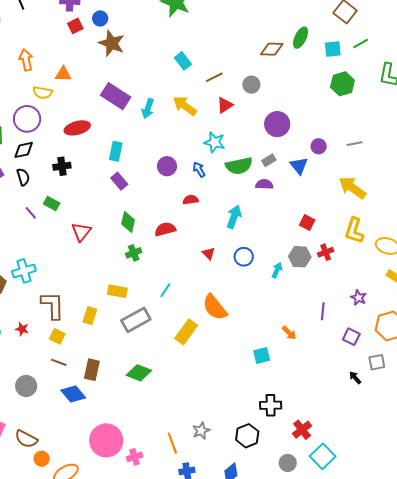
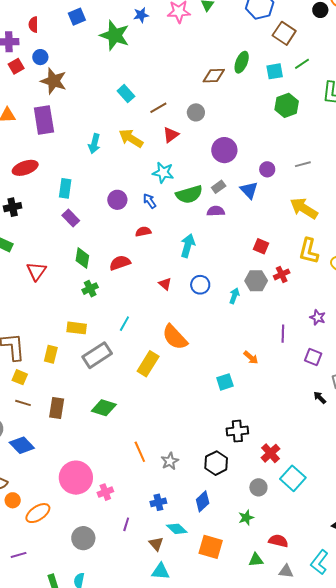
purple rectangle: (116, 96) -> (44, 120), moved, turned 52
blue diamond: (73, 394) -> (22, 445), moved
orange line: (172, 443) -> (140, 452), moved

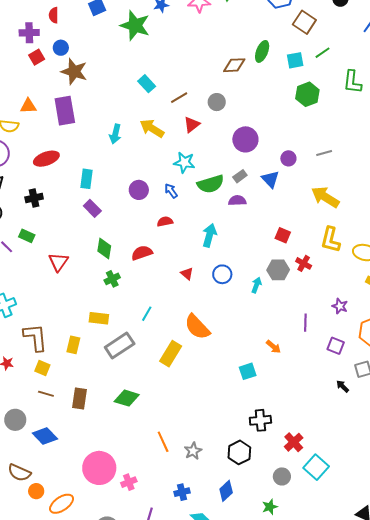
red cross: (282, 274) -> (304, 263), turned -35

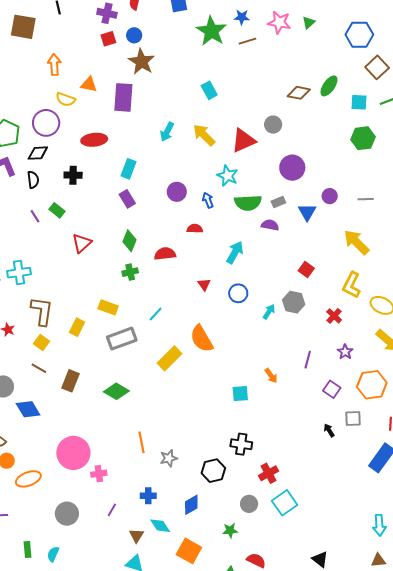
brown line: (179, 98) -> (247, 41), moved
red triangle: (192, 125) -> (244, 141), size x1.5
red cross: (304, 263) -> (334, 316), moved

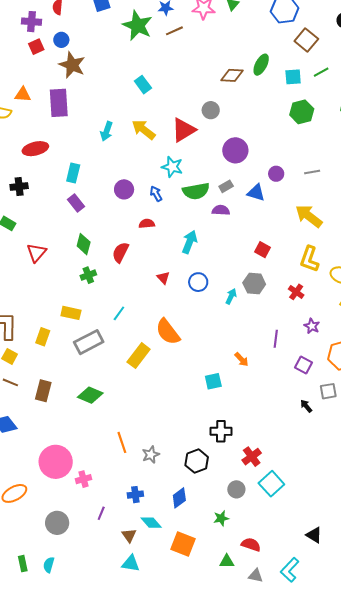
blue triangle: (307, 212) -> (256, 193), turned -36
red semicircle: (165, 254) -> (120, 252), turned -50

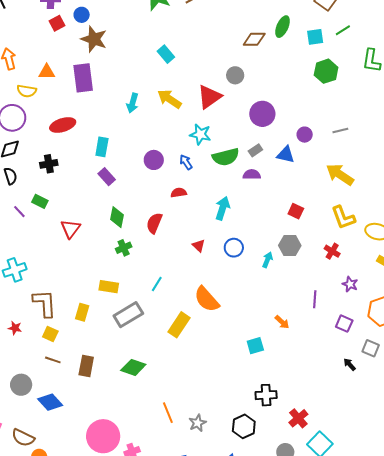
yellow L-shape: (309, 259) -> (343, 217), turned -36
gray square: (328, 391) -> (371, 348), turned 36

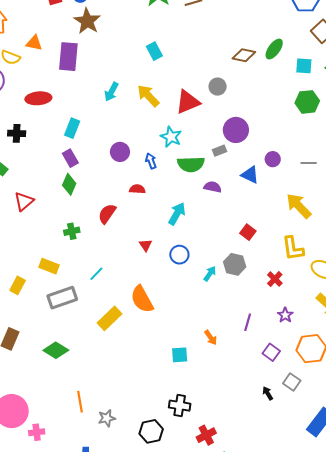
gray rectangle: (255, 150) -> (219, 151), moved
green diamond: (117, 217) -> (69, 184), moved

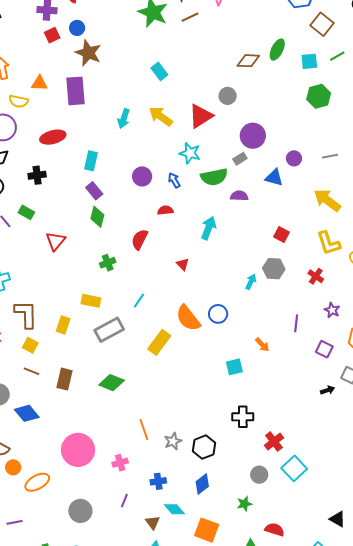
blue circle: (179, 255) -> (218, 314), moved
black arrow: (268, 393) -> (328, 390), turned 112
black hexagon: (151, 431) -> (204, 447), moved
pink cross: (37, 432) -> (120, 463), moved

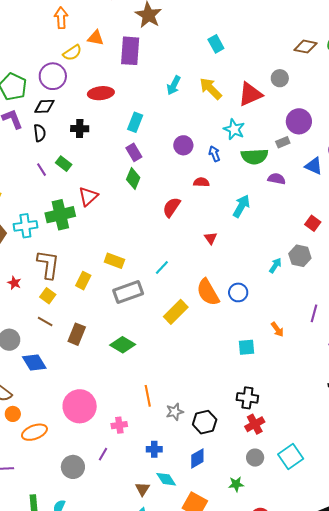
yellow semicircle: (19, 101) -> (72, 53), turned -54
green cross: (108, 263) -> (60, 215), moved, size x1.8
red cross: (274, 442) -> (255, 424), moved
purple line: (124, 501) -> (103, 454), moved

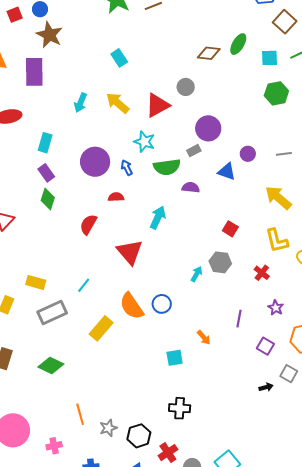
purple circle: (183, 145) -> (95, 162), size x1.5
red triangle: (211, 238) -> (130, 252), size x2.0
red cross: (255, 424) -> (168, 453), moved

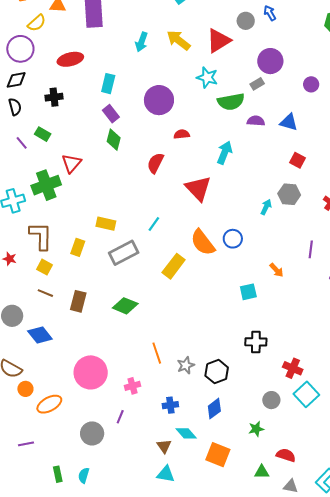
blue arrow: (127, 168) -> (270, 13), moved
blue triangle: (227, 172) -> (289, 122), moved
red cross: (168, 453) -> (293, 368), moved, turned -30

